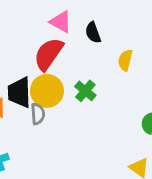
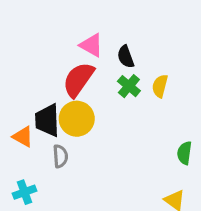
green cross: (85, 91) -> (129, 86), moved
gray semicircle: (38, 114) -> (60, 156), moved

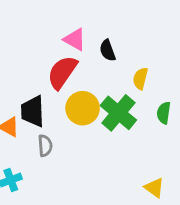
green cross: (129, 86) -> (118, 113), moved, size x1.6
yellow circle: (77, 119) -> (83, 108), moved
green semicircle: (184, 153) -> (164, 113), moved

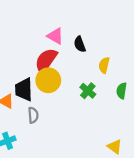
yellow circle: (83, 108) -> (48, 80), moved
green cross: (118, 113) -> (88, 91), size x0.6

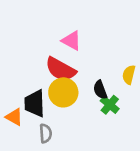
black semicircle: (80, 44) -> (100, 90), moved
red semicircle: (46, 61) -> (61, 69), turned -96

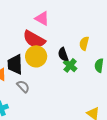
gray semicircle: (46, 133) -> (23, 86), turned -40

